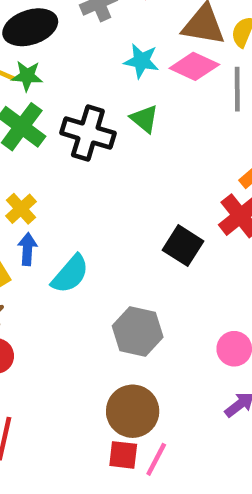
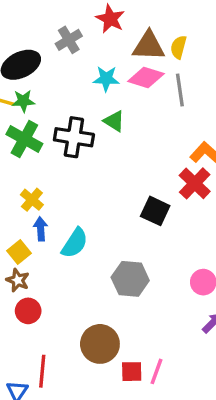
brown circle: (133, 411) -> (100, 344), moved

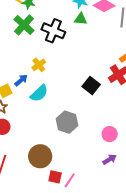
green triangle: (114, 121) -> (81, 19), moved, turned -40
yellow cross: (32, 200) -> (39, 65), moved
blue arrow: (41, 229) -> (21, 80), turned 40

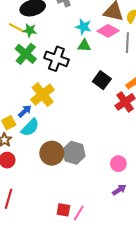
yellow cross: (39, 65) -> (43, 95), size x1.6
black square: (91, 85) -> (102, 80), moved
cyan semicircle: (39, 93) -> (30, 127), moved
brown circle: (40, 156) -> (52, 153), moved

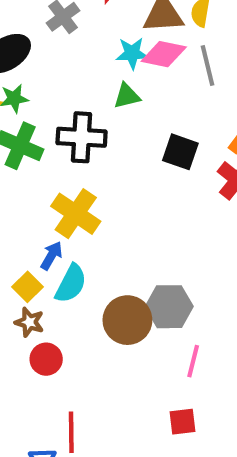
cyan star: (83, 27) -> (132, 53), moved
pink line: (79, 213) -> (193, 361), moved

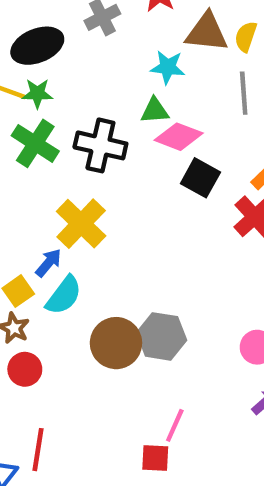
pink diamond: (164, 54) -> (179, 137), moved
pink line: (193, 361) -> (175, 425), moved

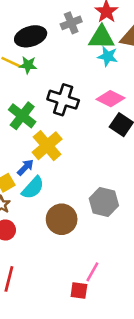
green triangle: (155, 111) -> (101, 37), moved, size x1.5
green cross: (35, 143) -> (22, 116), moved
gray hexagon: (162, 336) -> (104, 202), moved

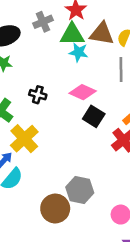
black cross: (63, 100) -> (38, 95), size x0.6
brown circle: (62, 219) -> (55, 209), moved

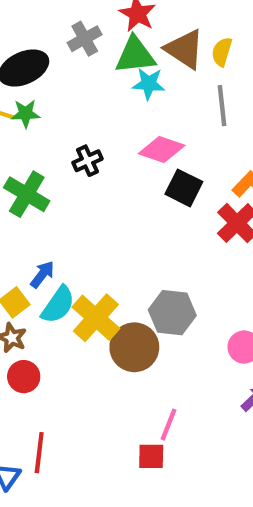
brown triangle: (102, 34) -> (185, 49), turned 30
black cross: (38, 95) -> (88, 161), turned -35
yellow cross: (24, 139) -> (96, 318), moved

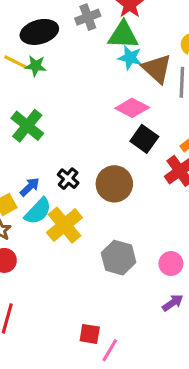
brown triangle: (185, 49) -> (157, 69), moved
black cross: (88, 161) -> (68, 179), moved, turned -35
gray hexagon: (172, 313) -> (119, 258), moved
brown circle: (134, 347) -> (114, 184), moved
pink line: (169, 425) -> (110, 350), moved

